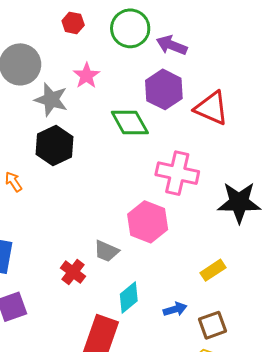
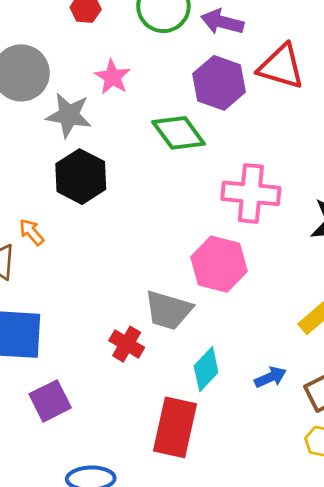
red triangle: (211, 108) -> (281, 67), moved
gray trapezoid: (106, 251) -> (168, 310), size x1.4

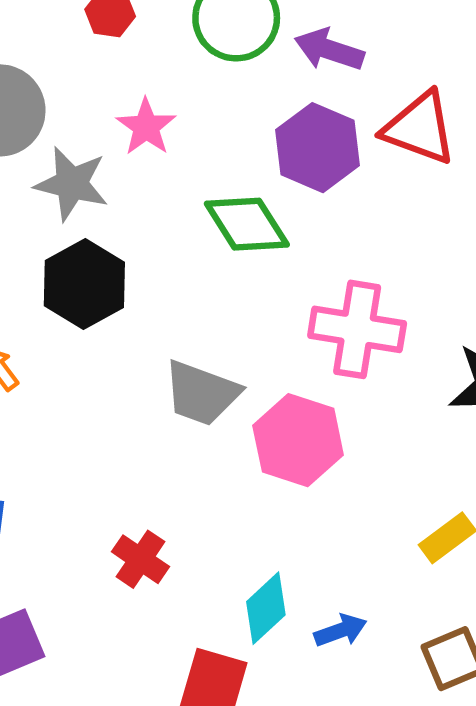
gray trapezoid: (168, 310) -> (202, 393), moved
blue arrow: (270, 377) -> (340, 631), moved

